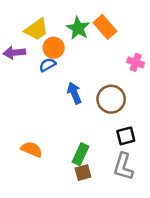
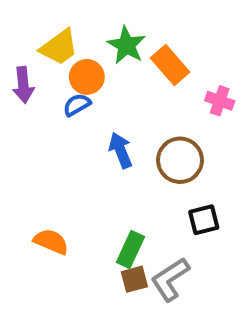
orange rectangle: (105, 27) -> (170, 65), moved
purple arrow: (14, 53) -> (23, 85), turned -90
gray L-shape: (123, 166) -> (170, 279), moved, turned 40

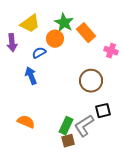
orange circle: (87, 77) -> (55, 39), moved
blue arrow: (121, 150) -> (31, 76), moved
gray L-shape: (170, 279) -> (84, 126), moved

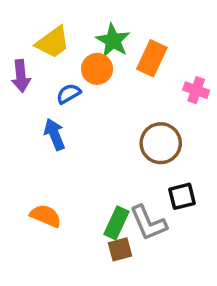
orange rectangle: (86, 33) -> (152, 58), turned 66
gray L-shape: (84, 126) -> (148, 223), turned -80

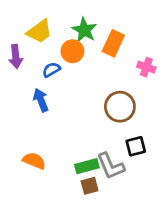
green rectangle: (116, 223) -> (87, 166), turned 50

